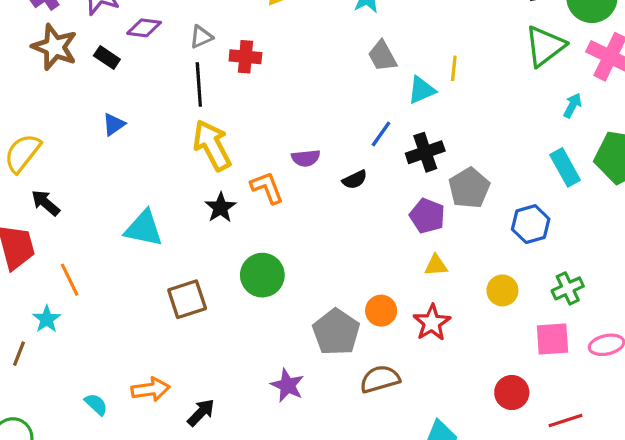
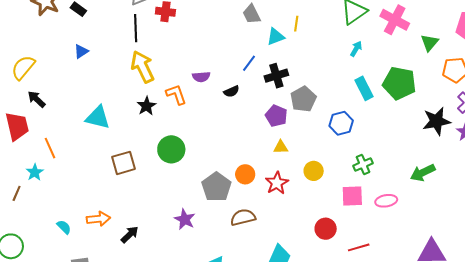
cyan arrow: (573, 105) -> (356, 49), moved
yellow circle: (502, 290) -> (314, 171), moved

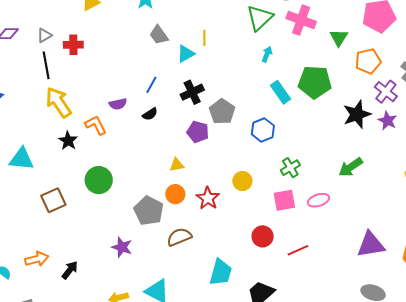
blue line: (249, 63) -> (151, 85), moved
yellow triangle: (281, 147) -> (177, 165), moved

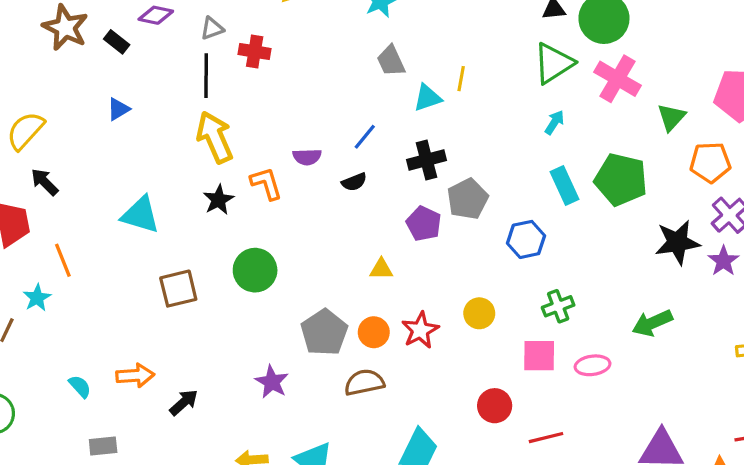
orange circle: (175, 194) -> (374, 332), moved

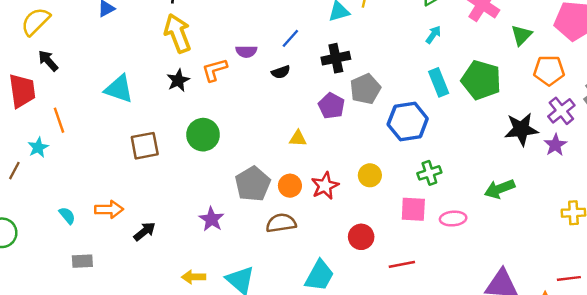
orange L-shape: (266, 183) -> (215, 70), turned -92
blue hexagon: (526, 239) -> (408, 122), size x1.4
red circle: (495, 406) -> (361, 237), moved
red line: (546, 438) -> (402, 264), moved

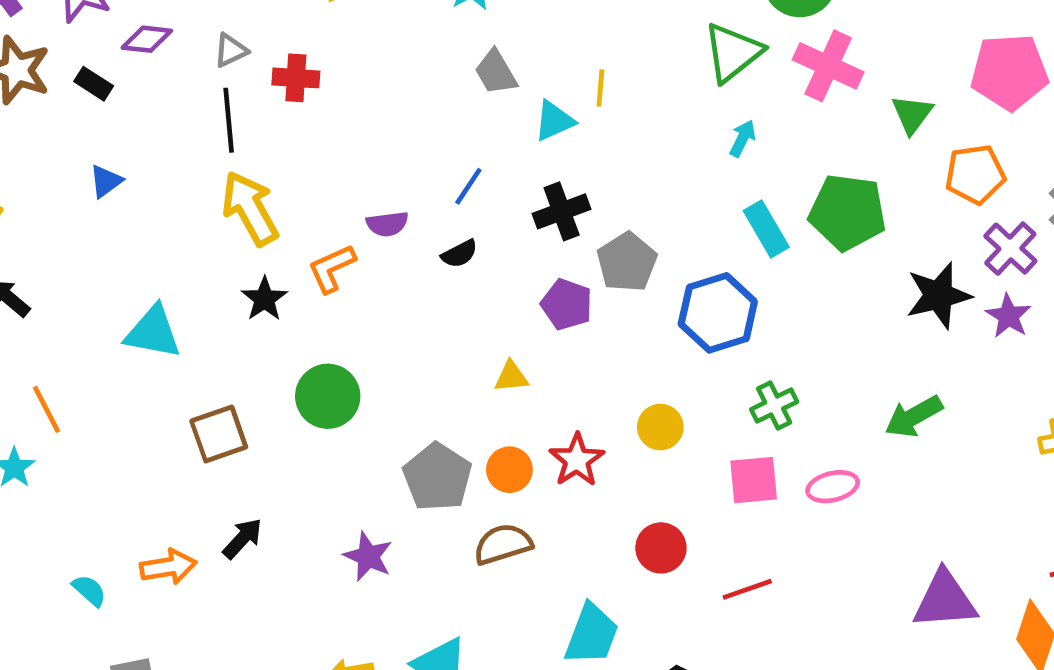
black arrow: (145, 231) -> (242, 539), moved

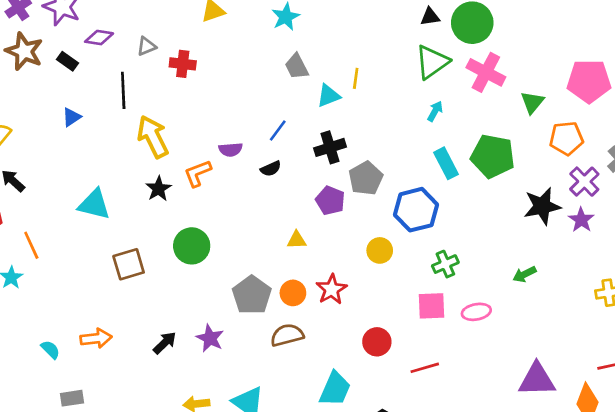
black line: (229, 120) -> (123, 90), moved
green arrow: (914, 416) -> (524, 274), size x0.7
yellow circle: (660, 427) -> (380, 250), moved
black arrow: (242, 539) -> (165, 343), moved

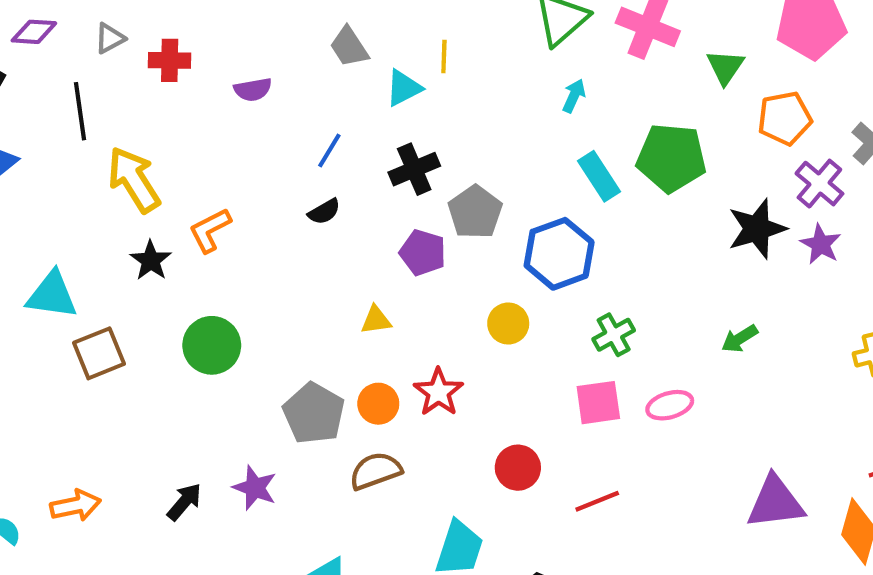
purple semicircle: (231, 150) -> (253, 90), moved
brown square: (129, 264) -> (99, 353), moved

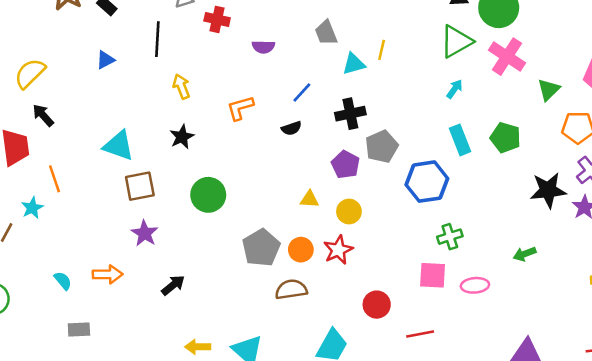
green pentagon: (671, 158) -> (506, 138), size x0.7
yellow arrow: (134, 180) -> (181, 86), size x0.6
orange L-shape: (210, 230) -> (240, 108), moved
yellow circle: (508, 324) -> (349, 211), moved
purple star: (255, 488) -> (145, 233), moved

